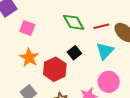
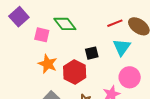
green diamond: (74, 22) -> (65, 24), moved
black square: (74, 53) -> (92, 53), turned 32

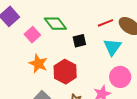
pink square: (42, 35) -> (32, 35), turned 35
black square: (92, 53) -> (79, 41), moved

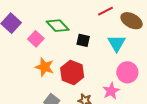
red line: (105, 23) -> (106, 11), moved
black square: (79, 41) -> (83, 40), turned 32

